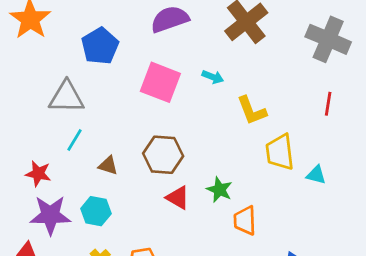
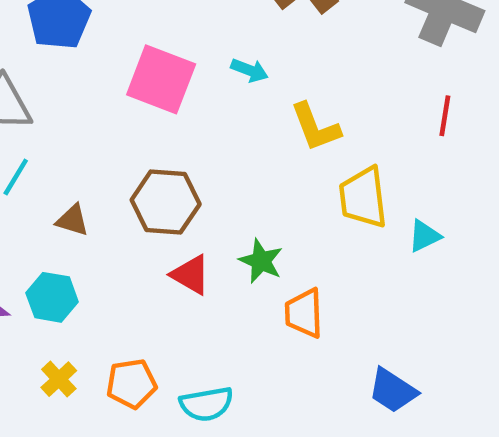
cyan triangle: (316, 175) -> (424, 236), turned -40

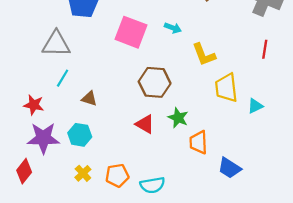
brown hexagon: (166, 202) -> (155, 82), moved
blue trapezoid: (393, 390) -> (229, 168), moved

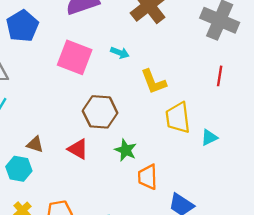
brown triangle: (89, 98) -> (35, 144), moved
red triangle: (145, 124) -> (78, 149), moved

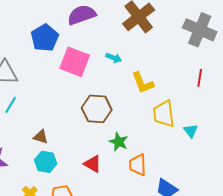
blue pentagon: (22, 26) -> (45, 38), moved
cyan triangle: (209, 137) -> (191, 131), turned -42
red triangle: (78, 149) -> (93, 164), moved
cyan hexagon: (19, 169) -> (46, 162), moved

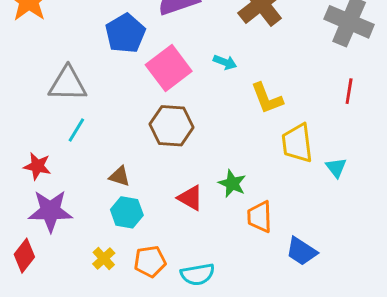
pink square: (75, 62) -> (169, 68), turned 32
brown hexagon: (97, 109) -> (172, 126), moved
red triangle: (93, 164) -> (190, 198), moved

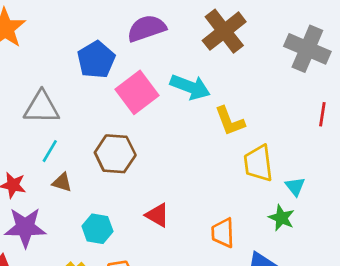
cyan arrow: (225, 62) -> (190, 87), size x1.8
red line: (349, 91) -> (322, 114), moved
brown hexagon: (172, 126) -> (115, 154), moved
brown triangle: (120, 176) -> (62, 182), moved
green star: (232, 183) -> (281, 218), moved

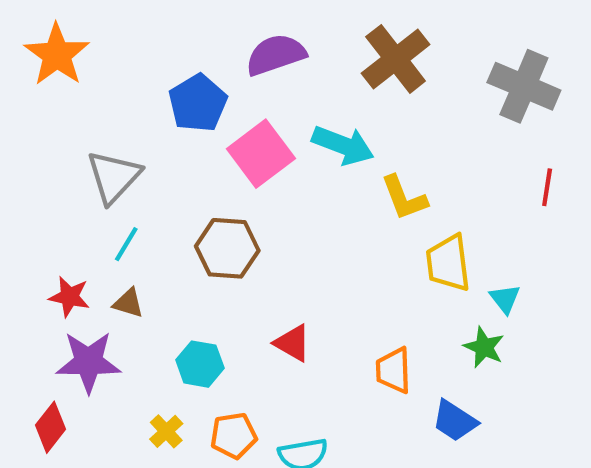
gray triangle: (42, 107) -> (114, 177), turned -48
brown triangle: (62, 182) -> (128, 303), moved

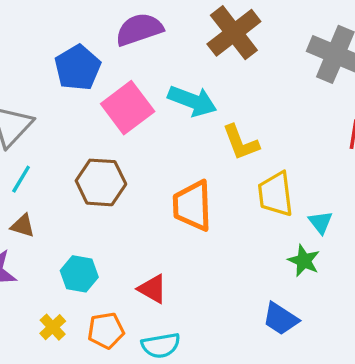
red triangle: (292, 343) -> (152, 289), moved
orange trapezoid: (393, 370) -> (192, 206), moved, size x1.4

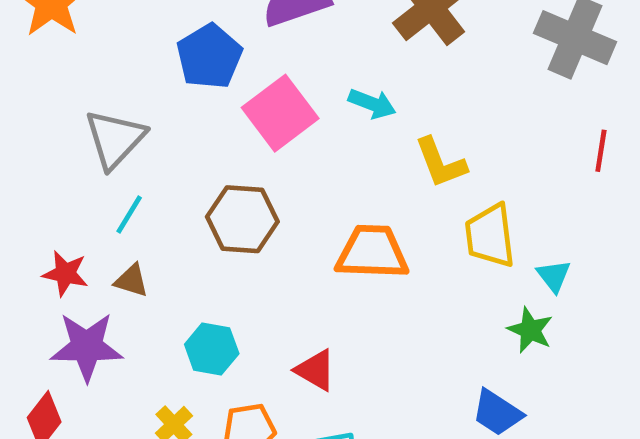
cyan arrow: (192, 101) -> (372, 104), size x0.7
orange trapezoid: (192, 206) -> (372, 252), turned 94

